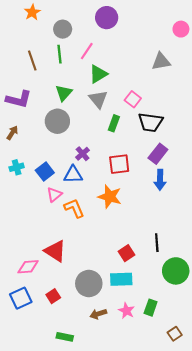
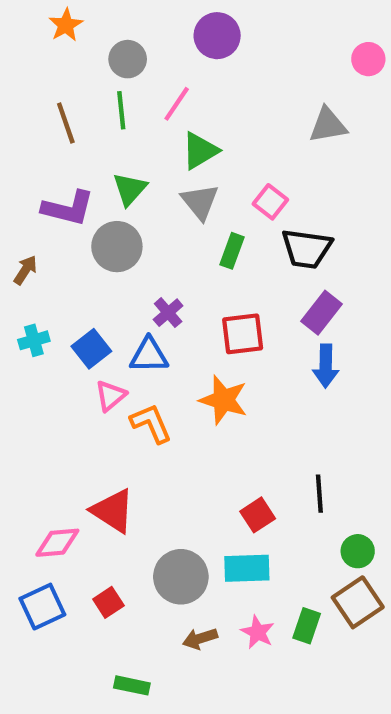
purple L-shape: (19, 99) -> (68, 208), moved
green circle: (176, 271) -> (358, 551), size x0.6
brown square: (175, 334) -> (358, 602), moved, size x1.6

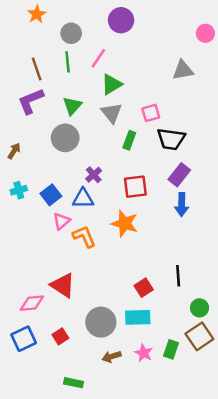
pink square: (270, 202) -> (151, 113), turned 36
purple L-shape: (68, 208) -> (31, 101), moved, turned 144

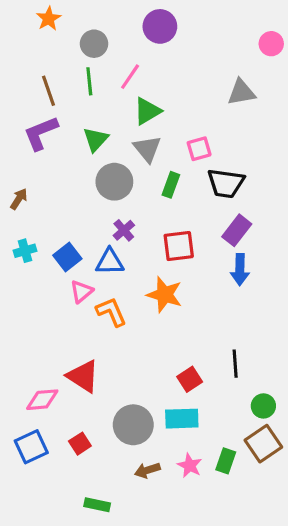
gray circle: (65, 138) -> (114, 182), moved

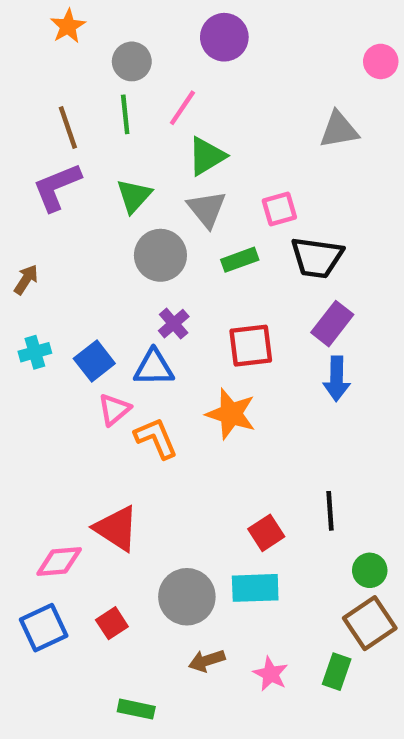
green rectangle: (171, 185) -> (240, 260), turned 50
green rectangle: (226, 461) -> (337, 672), moved
pink star: (190, 466) -> (271, 674), moved

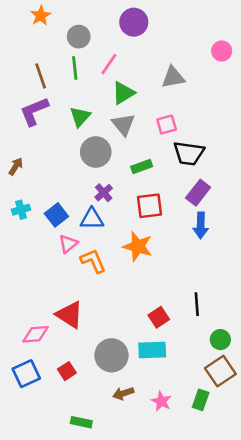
pink circle: (381, 61) -> (222, 51), moved
gray triangle: (339, 130) -> (173, 77), moved
green rectangle: (240, 260) -> (142, 166), moved

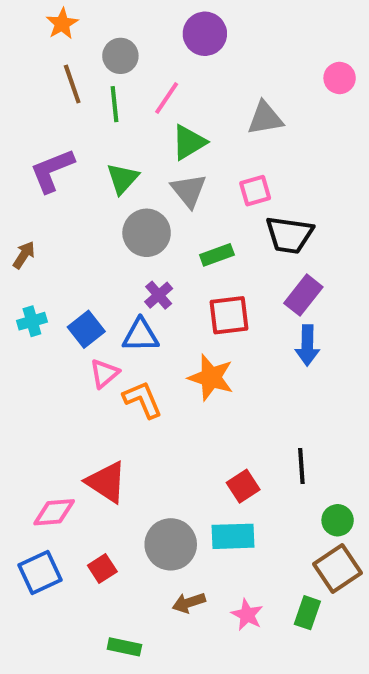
brown line: (41, 76) -> (72, 84), moved

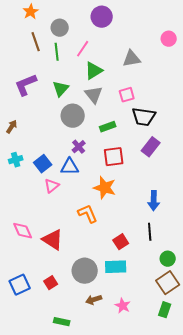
blue arrow: (307, 345) -> (154, 201), moved
orange L-shape: (143, 400) -> (88, 214), moved
pink diamond: (54, 512) -> (23, 231), moved, turned 70
green rectangle: (307, 613) -> (165, 310), moved

